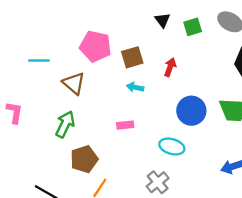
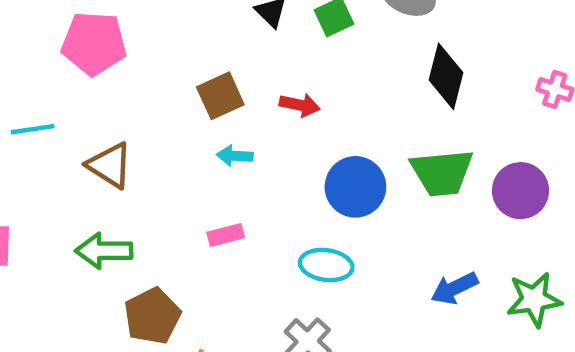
pink pentagon: (96, 46) -> (94, 43), moved
red arrow: (170, 67) -> (300, 105), turned 90
green arrow: (65, 124) -> (104, 251), turned -108

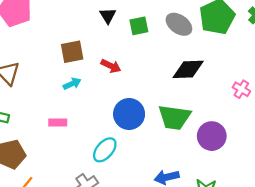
black diamond: (446, 76) -> (188, 69), turned 60
cyan arrow: (235, 156) -> (72, 84), turned 138
cyan ellipse: (326, 265) -> (105, 150), turned -70

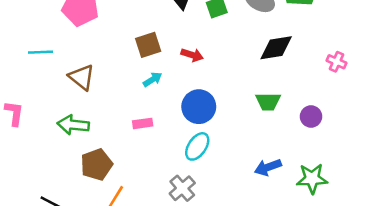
blue circle: (129, 114) -> (199, 107), moved
green trapezoid: (174, 117) -> (268, 102), size x0.7
purple circle: (212, 136) -> (311, 117), size x0.7

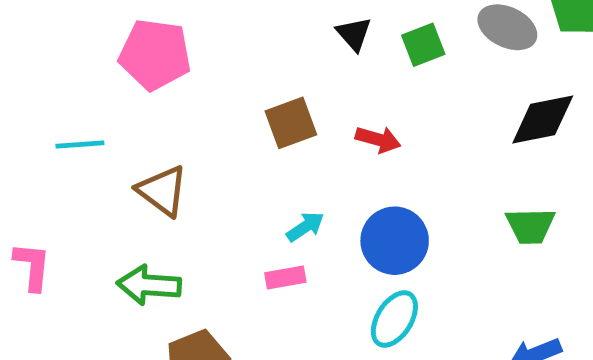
cyan arrow: (153, 79) -> (305, 227), moved

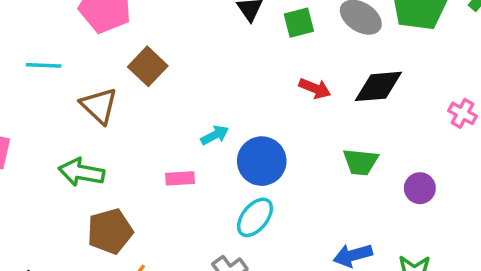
brown square: (291, 123) -> (148, 66), moved, turned -33
red arrow: (378, 139) -> (315, 88), moved
cyan arrow: (305, 227) -> (215, 135), moved

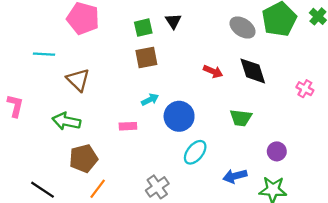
green square: (299, 23) -> (143, 28), moved
brown square: (148, 66) -> (146, 57), moved, turned 35
black diamond: (378, 86) -> (253, 71), turned 76
purple circle: (420, 188) -> (277, 151), moved
cyan ellipse: (255, 217) -> (195, 152), moved

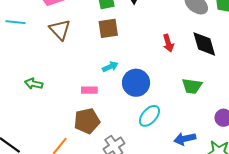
red arrow: (213, 71) -> (168, 43), turned 48
brown triangle: (78, 80) -> (60, 30), moved
green arrow: (66, 121) -> (34, 84), size x0.7
brown pentagon: (84, 158) -> (87, 121), moved

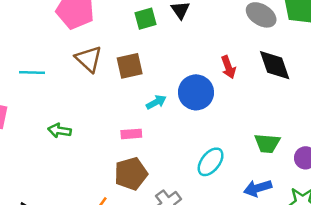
cyan line: (15, 22) -> (32, 72), moved
brown square: (108, 28) -> (130, 66), moved
blue circle: (136, 83) -> (196, 92), moved
green trapezoid: (192, 86) -> (267, 143), moved

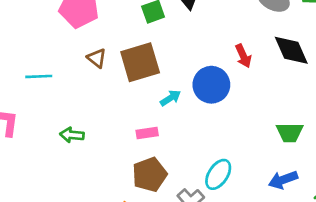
brown triangle: (89, 59) -> (97, 58), size x0.7
brown square: (130, 66) -> (140, 62), size x1.4
cyan ellipse: (211, 162) -> (218, 174), moved

